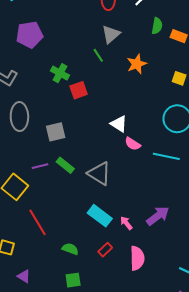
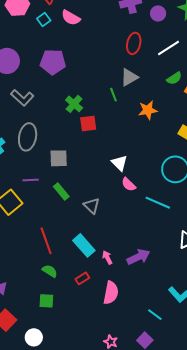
green semicircle: (157, 26) -> (174, 78), turned 35
purple line: (40, 166) -> (31, 180), moved
gray triangle: (99, 173) -> (92, 206), size x0.7
red line: (37, 222) -> (46, 241), moved

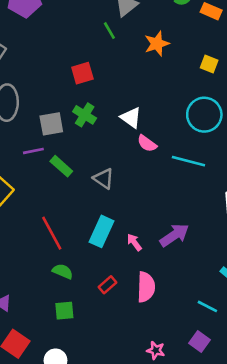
green cross: (74, 104) -> (85, 115), moved
purple line: (31, 180) -> (33, 151), moved
cyan rectangle: (84, 245) -> (102, 231), turned 75
red rectangle: (82, 278) -> (108, 285), moved

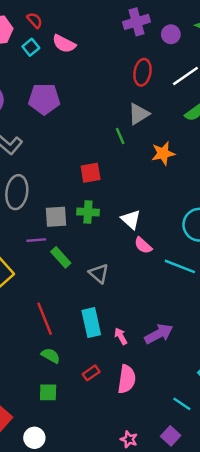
green cross: (85, 115) -> (88, 212), turned -35
cyan rectangle: (102, 231) -> (91, 323), turned -44

